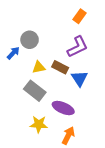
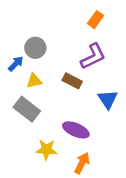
yellow triangle: (39, 67) -> (34, 81), moved
blue triangle: (79, 78) -> (108, 99), moved
gray rectangle: (35, 91) -> (27, 109), moved

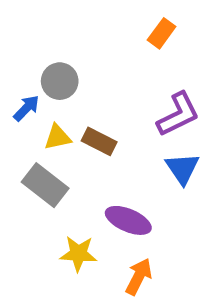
purple L-shape: (93, 56) -> (178, 114), moved
brown rectangle: (72, 81) -> (99, 141), moved

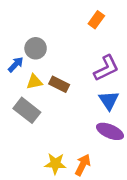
purple ellipse: (128, 220) -> (110, 131), moved
yellow star: (78, 254) -> (55, 164), moved

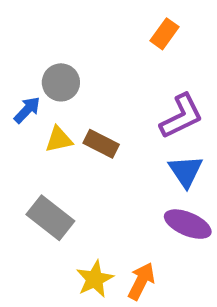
gray rectangle: (27, 110) -> (50, 218), moved
yellow star: (55, 164) -> (95, 279), turned -30

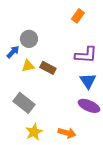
purple L-shape: (181, 116) -> (86, 55), turned 30
yellow star: (95, 279) -> (34, 132), moved
orange arrow: (141, 281) -> (67, 133), turned 78

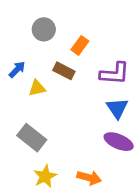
orange rectangle: (78, 16) -> (80, 45), moved
gray circle: (29, 39) -> (44, 29), moved
brown rectangle: (48, 68) -> (64, 71), moved

